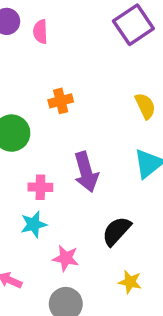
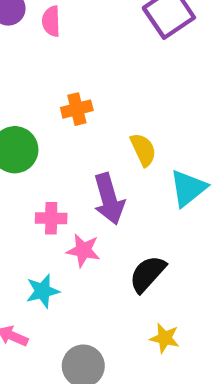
yellow semicircle: (145, 106) -> (143, 150), moved
cyan star: (34, 224) -> (43, 291), moved
pink star: (66, 258) -> (83, 250), moved

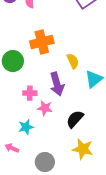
orange cross: (77, 109) -> (42, 42), size x1.6
yellow star: (165, 338) -> (83, 149), size x1.5

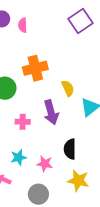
pink star: (45, 108) -> (45, 164), moved
black semicircle: (75, 119) -> (70, 149), turned -42

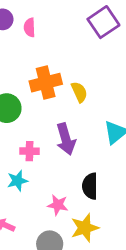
yellow semicircle: (68, 88) -> (79, 92), moved
cyan star: (18, 157) -> (17, 181), moved
yellow star: (78, 181) -> (85, 228), moved, turned -30

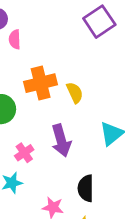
pink semicircle: (30, 27) -> (15, 39), moved
pink cross: (30, 151) -> (24, 153), turned -36

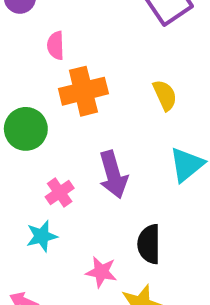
pink semicircle: (15, 39) -> (56, 45), moved
yellow semicircle: (75, 93) -> (165, 95), moved

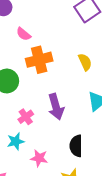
pink semicircle: (56, 45) -> (23, 34), turned -48
pink star: (101, 272) -> (39, 158), moved

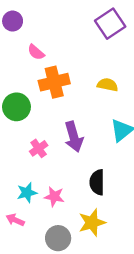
yellow semicircle: (85, 62) -> (108, 85), turned -54
cyan star: (16, 141) -> (27, 193), moved

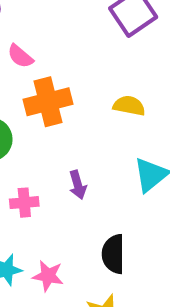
purple arrow: (74, 137) -> (78, 185), size x0.6
pink cross: (39, 148) -> (24, 203), turned 30

